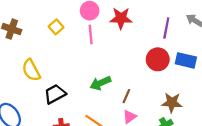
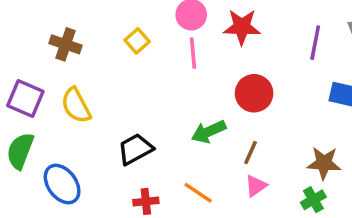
red circle: (158, 59) -> (254, 93), moved
yellow semicircle: (31, 70) -> (76, 105), moved

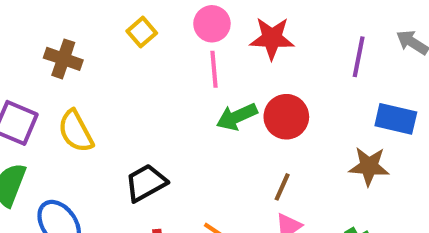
yellow square: (137, 41) -> (142, 32), moved
green arrow: (209, 132) -> (237, 117), moved
brown star: (324, 163) -> (369, 166), moved

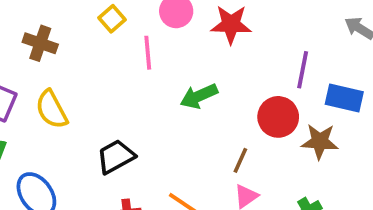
purple line: (359, 57) -> (303, 70), moved
pink line: (214, 69) -> (148, 53), moved
red circle: (286, 117) -> (278, 117), moved

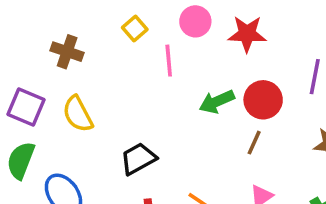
red circle: (278, 117) -> (263, 100), moved
brown line: (240, 160) -> (254, 143), moved

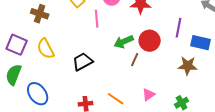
brown line: (254, 143) -> (135, 60), moved
black trapezoid: (138, 159) -> (83, 62), moved

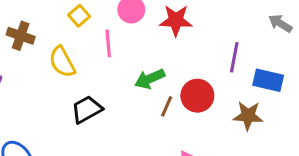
red circle: (150, 41) -> (197, 96), moved
yellow semicircle: (46, 49) -> (62, 62), moved

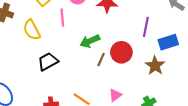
blue rectangle: (268, 80) -> (168, 42), turned -30
brown star: (248, 116) -> (155, 66), turned 30

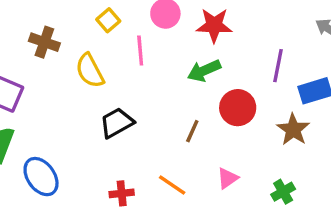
green arrow: (90, 41) -> (204, 71), moved
brown line: (101, 59) -> (192, 131), moved

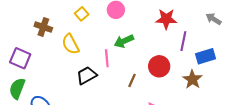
red star: (214, 25) -> (166, 19), moved
pink line: (140, 50) -> (107, 58), moved
green arrow: (204, 71) -> (124, 41), moved

